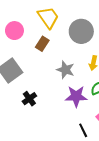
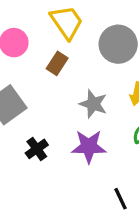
purple star: (76, 96) -> (89, 146), moved

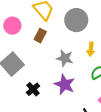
purple star: (89, 146) -> (65, 84), turned 30

